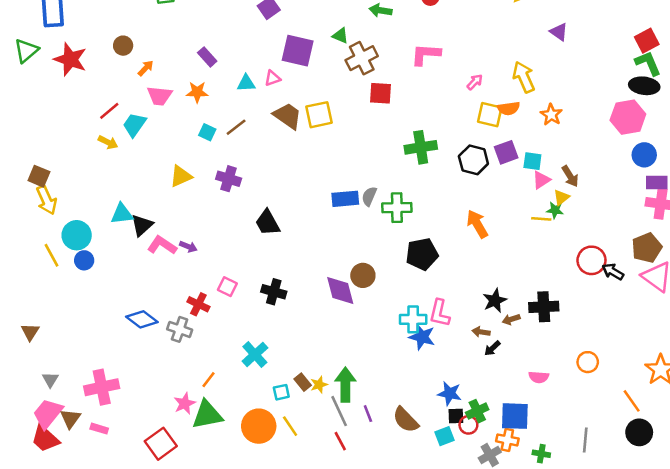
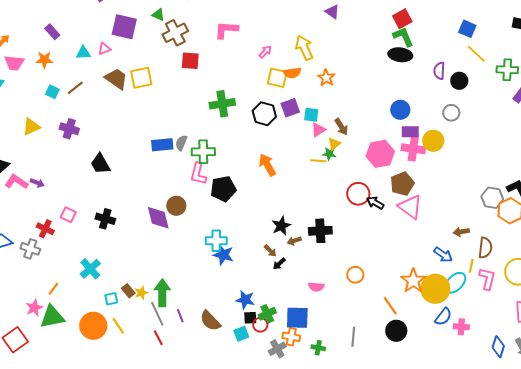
pink hexagon: (628, 117) -> (380, 154), moved
pink L-shape: (440, 313) -> (198, 174), moved
brown arrow: (481, 332) -> (270, 251), turned -144

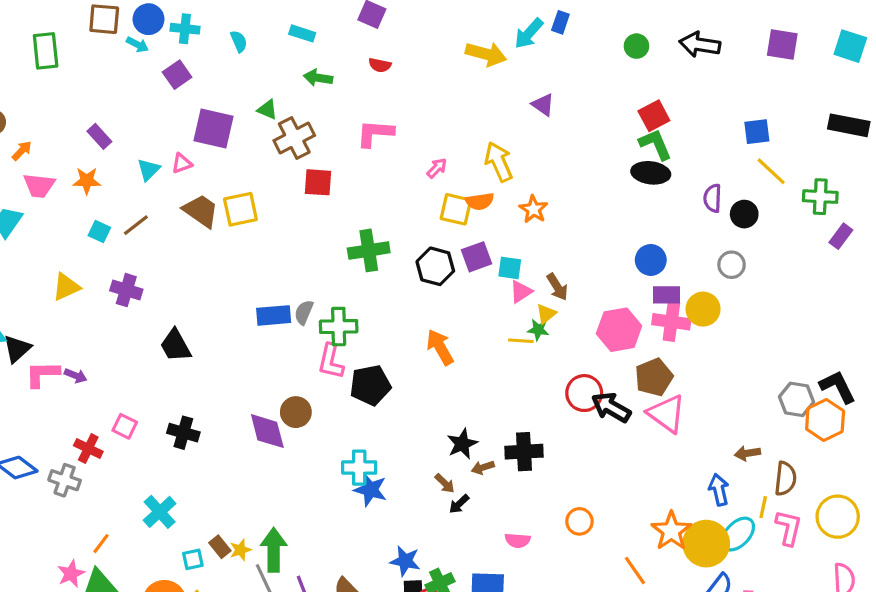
blue square: (467, 29) -> (757, 132), turned -30
cyan triangle: (83, 53) -> (149, 170), turned -42
pink L-shape: (16, 182) -> (42, 374), turned -35
black arrow: (375, 203) -> (611, 407), size x1.4
blue arrow: (443, 255) -> (719, 490), turned -138

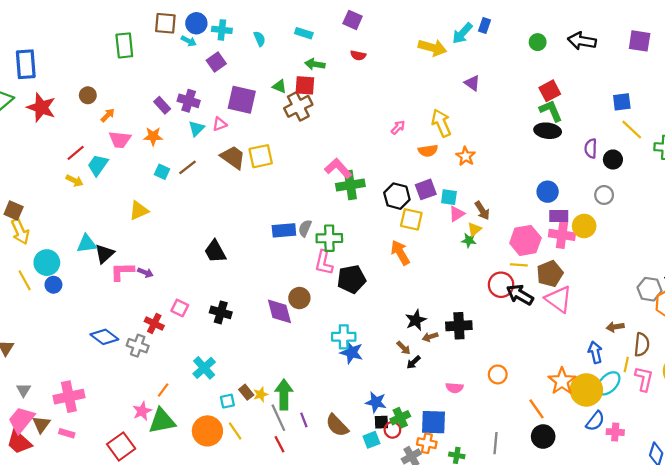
pink L-shape: (375, 133) -> (338, 168), moved, turned 44
red square: (318, 182) -> (305, 85), moved
yellow square: (456, 209) -> (411, 219), moved
purple cross: (126, 290) -> (189, 101), moved
yellow line: (521, 341) -> (519, 265), moved

